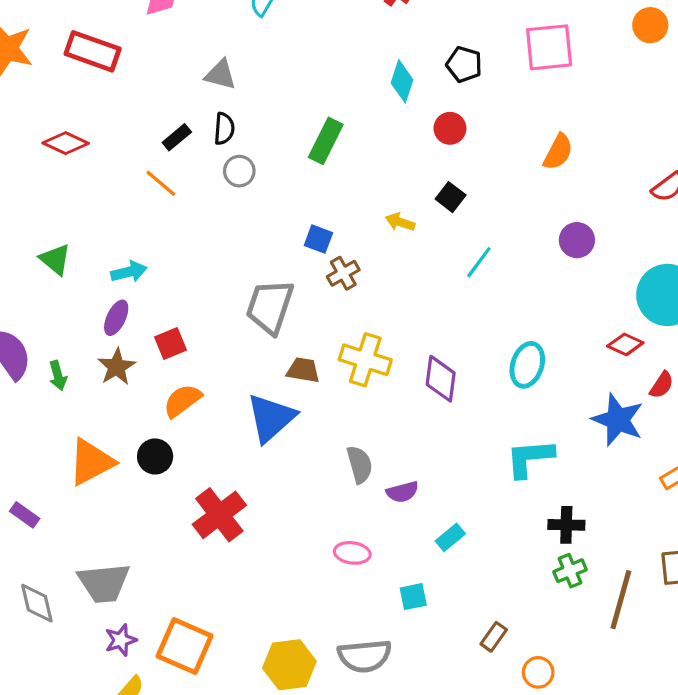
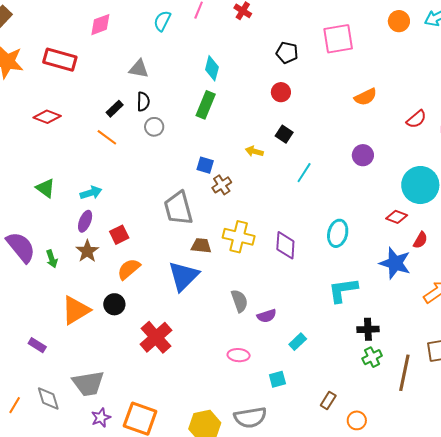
cyan diamond: (402, 81) -> (212, 68), moved
orange semicircle: (558, 152) -> (366, 97), moved, turned 40
gray trapezoid: (270, 307) -> (178, 208), turned -30

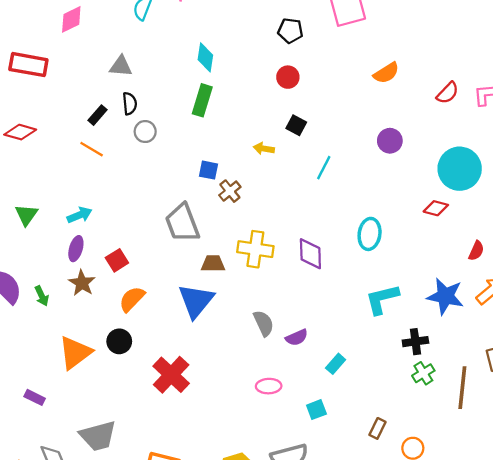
green triangle: (45, 188) -> (26, 215), turned 35
red semicircle: (420, 240) -> (476, 251), moved
blue star: (395, 263) -> (445, 296), moved

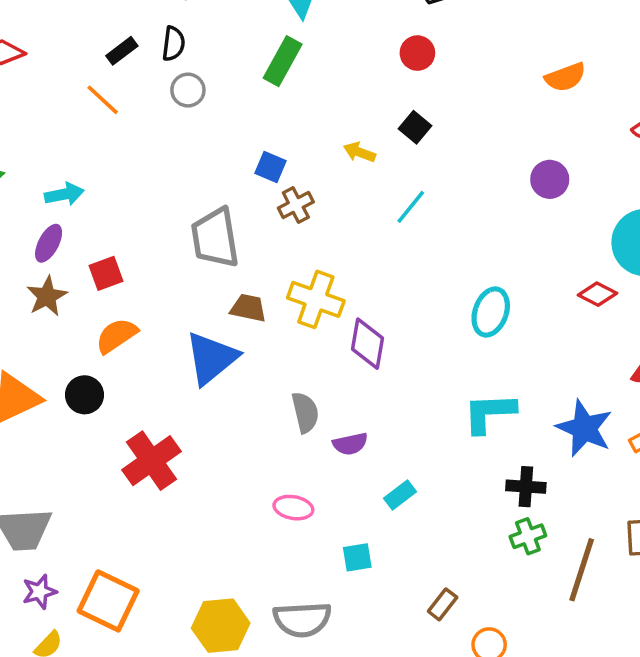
cyan line: (324, 168) -> (411, 207), moved
purple diamond: (310, 254) -> (368, 344), moved

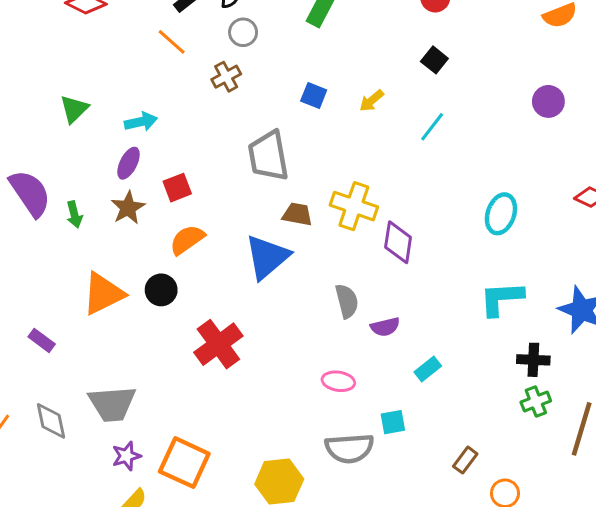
yellow arrow: (359, 152) -> (372, 101), moved, turned -60
brown cross: (296, 205) -> (226, 77), moved
gray semicircle: (302, 619) -> (349, 448), moved

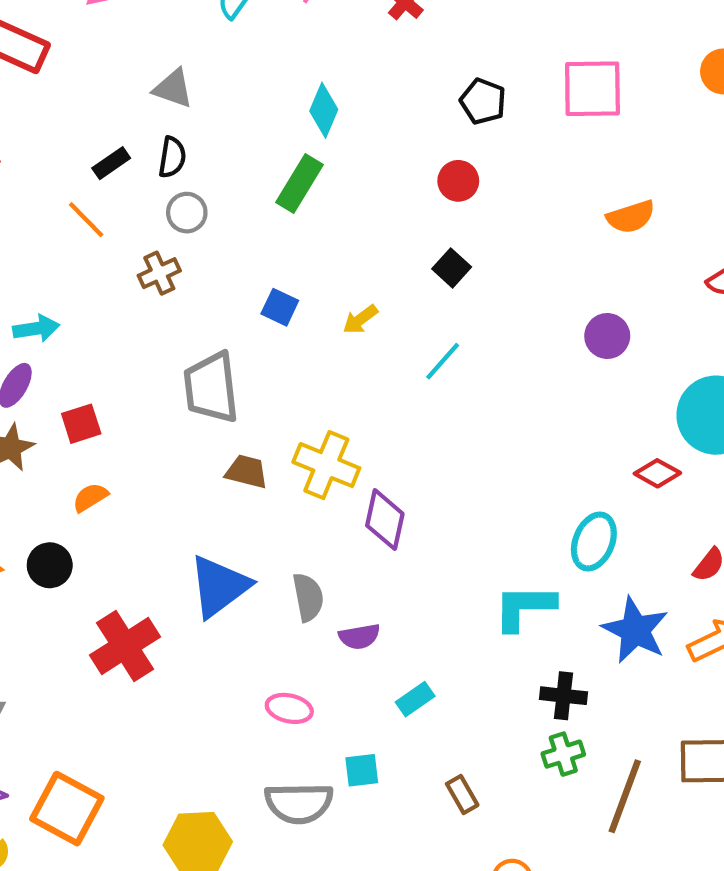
cyan ellipse: (501, 214) -> (594, 542), moved
orange semicircle: (187, 240) -> (90, 497), size x0.7
blue triangle: (267, 257) -> (219, 586), moved
brown rectangle: (465, 460) -> (462, 794), moved, turned -70

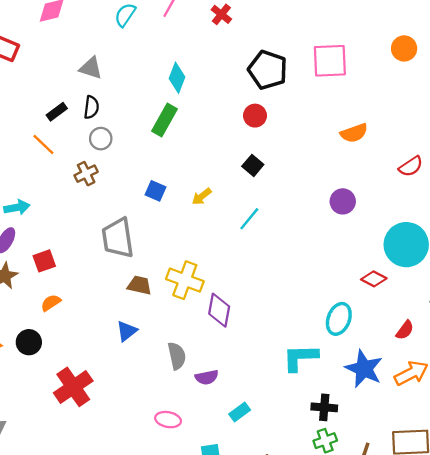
black pentagon: (483, 101) -> (268, 70), size x1.5
blue triangle: (219, 586) -> (127, 331), moved, size x0.6

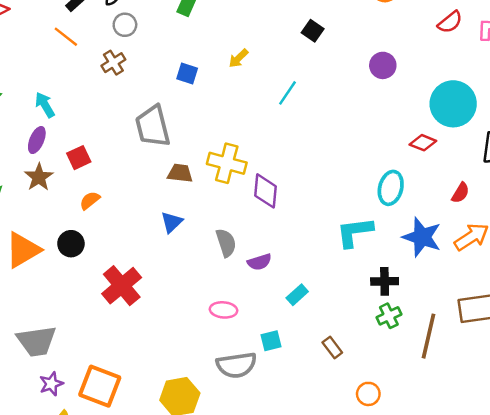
black square: (253, 165) -> (313, 31), moved
yellow arrow: (202, 196) -> (238, 58), moved
cyan arrow: (17, 207) -> (45, 105), turned -105

